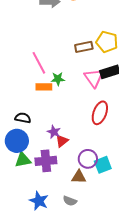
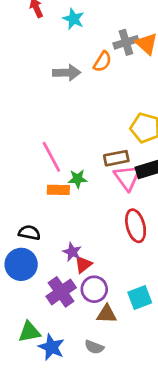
brown rectangle: (84, 47) -> (116, 158), moved
red ellipse: (100, 113) -> (136, 226), turned -35
purple circle: (88, 159) -> (94, 289), moved
green triangle: (23, 160) -> (29, 332), moved
purple cross: (46, 161) -> (61, 292), turned -30

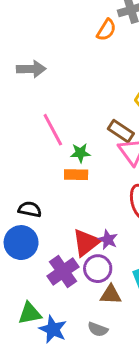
gray arrow: (67, 73) -> (31, 69), moved
brown rectangle: (116, 158) -> (121, 131), turned 45
orange rectangle: (58, 190) -> (76, 175), moved
purple star: (72, 252) -> (108, 240), moved
red triangle: (83, 264) -> (86, 243), size x1.5

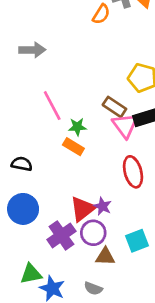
orange rectangle: (76, 175) -> (73, 147), turned 30
black semicircle: (30, 209) -> (22, 164), moved

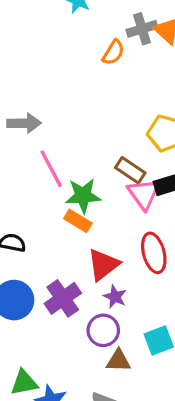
gray arrow: (32, 50) -> (24, 123), moved
green star: (77, 127) -> (83, 196), size x1.5
red triangle: (83, 209) -> (103, 265), moved
purple cross: (61, 235) -> (63, 298), moved

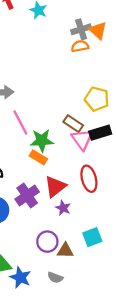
orange semicircle: (113, 52) -> (80, 46), moved, turned -132
purple cross: (63, 298) -> (27, 196), moved
purple circle: (103, 330) -> (47, 242), moved

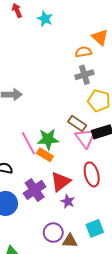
gray cross: (81, 29) -> (84, 75), moved
pink line: (20, 123) -> (28, 143), moved

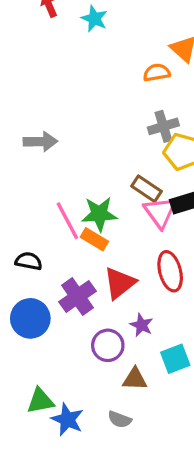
gray cross: (84, 75) -> (163, 126), moved
purple star: (68, 201) -> (141, 325), moved
purple circle: (53, 233) -> (108, 345), moved

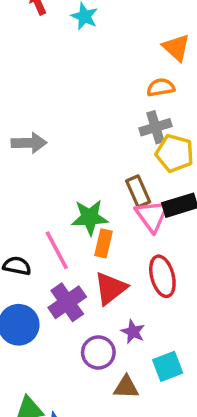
orange semicircle: (157, 73) -> (161, 87), moved
brown rectangle: (147, 189) -> (138, 191), turned 32
pink line: (67, 221) -> (57, 250), moved
orange rectangle: (94, 239) -> (104, 243), moved, turned 72

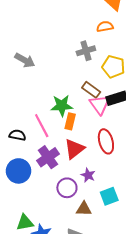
gray cross: (155, 127) -> (86, 51), moved
gray arrow: (29, 143) -> (25, 60), turned 30
brown rectangle: (138, 191) -> (91, 90), turned -30

